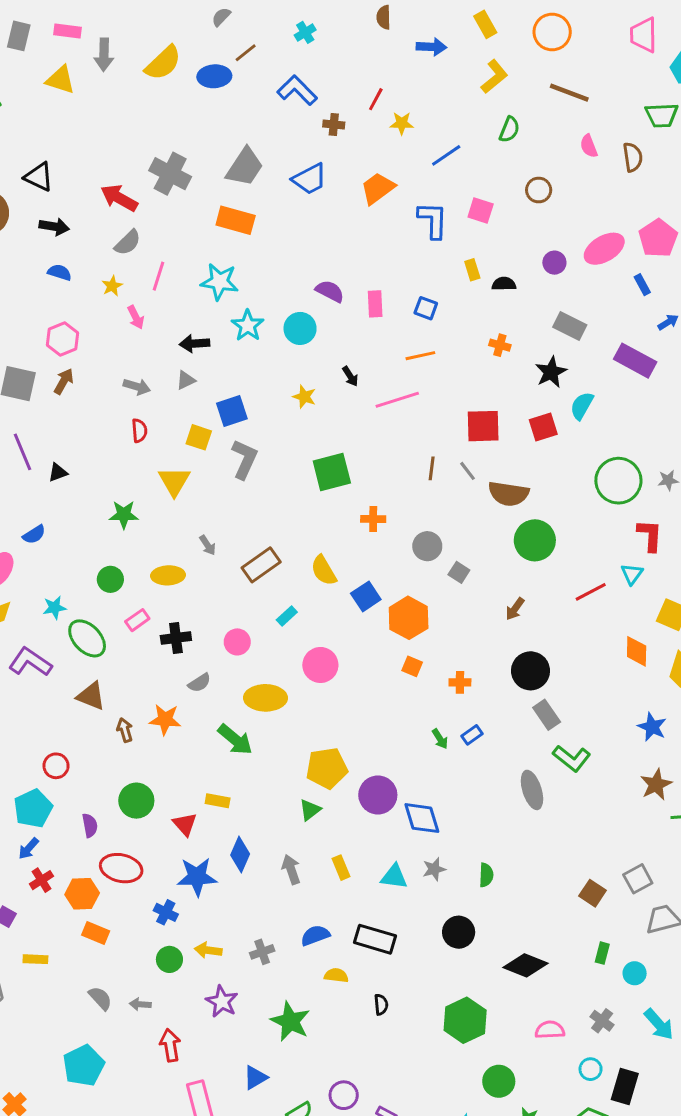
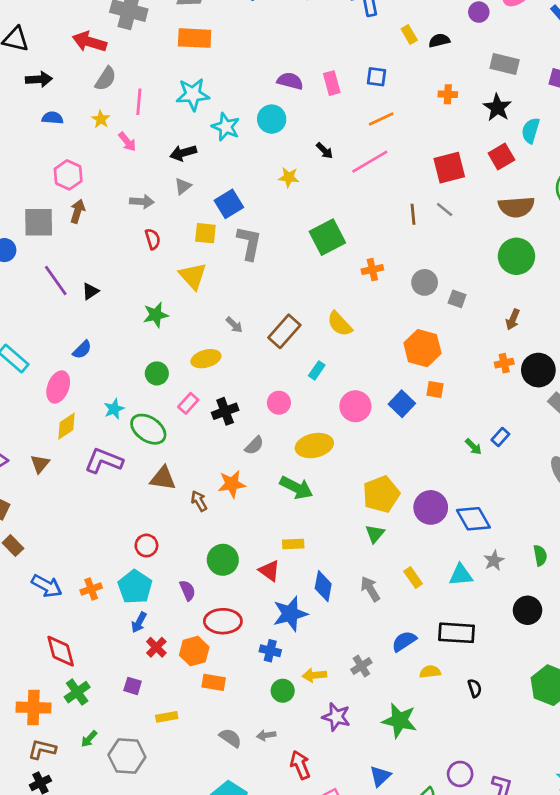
brown semicircle: (509, 494) -> (516, 207), moved
blue square: (366, 596) -> (402, 404), moved
orange cross: (460, 682) -> (504, 363), moved

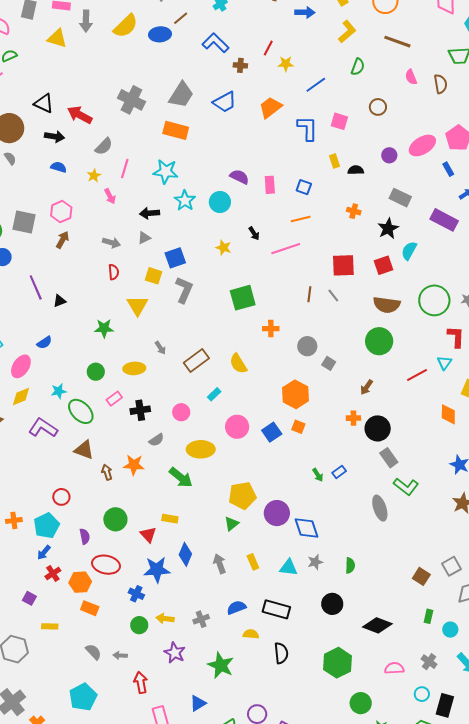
red arrow: (89, 42) -> (80, 115), moved
gray square: (39, 222) -> (24, 222), moved
black semicircle: (475, 688) -> (281, 653), size x1.5

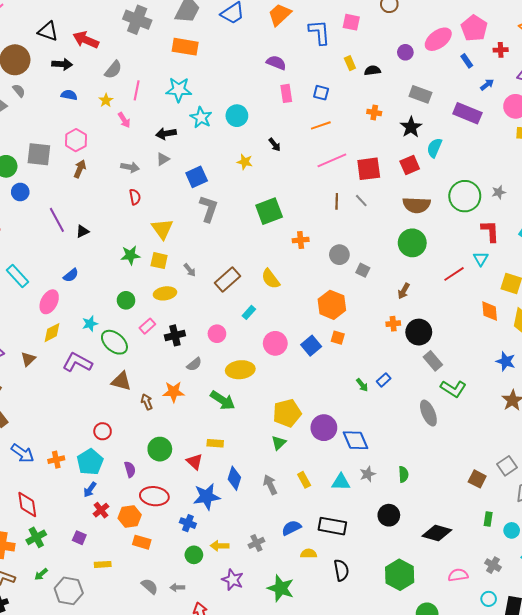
purple semicircle: (239, 177) -> (276, 63), moved
pink line: (286, 249) -> (332, 160), moved
yellow square: (153, 276) -> (159, 261), moved

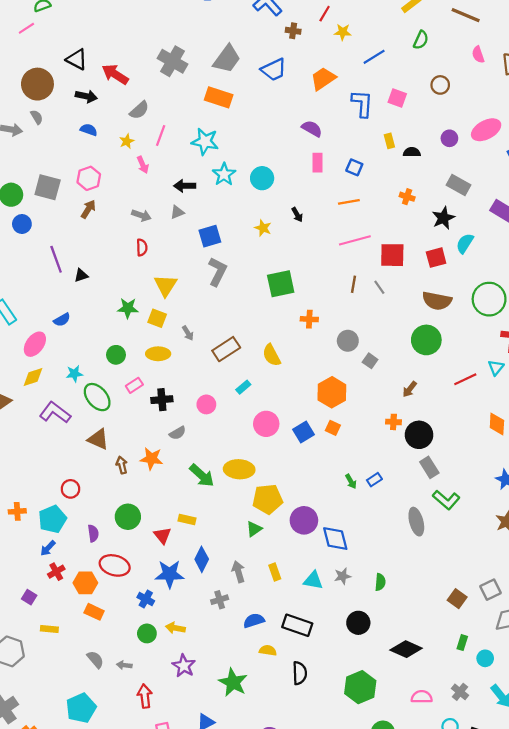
yellow ellipse: (240, 370) -> (239, 469), moved
gray cross: (256, 543) -> (220, 600), moved

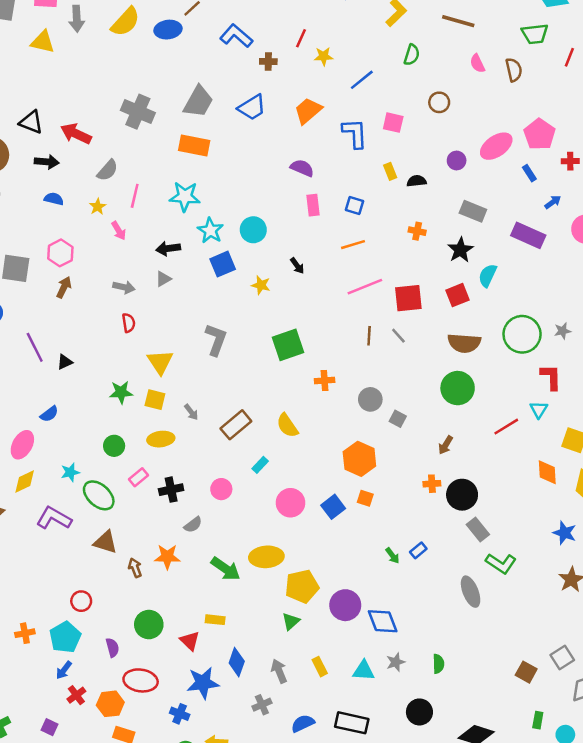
blue square: (210, 236) -> (223, 264), moved

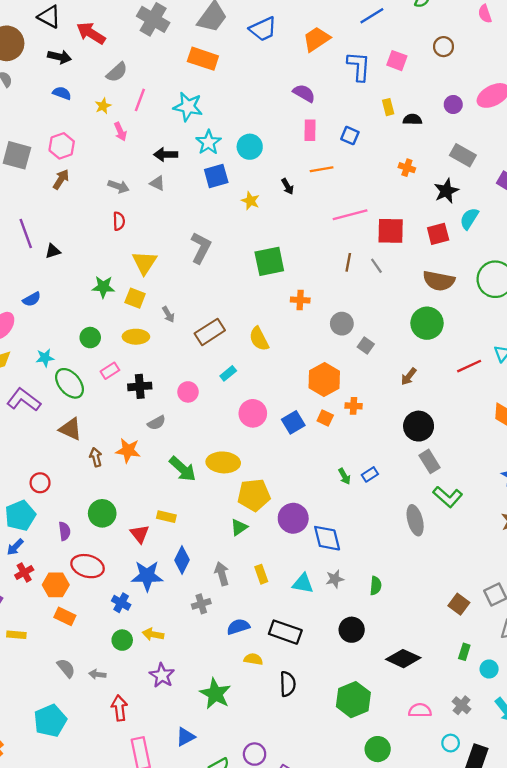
orange line: (353, 245) -> (322, 169), moved
gray triangle: (163, 279) -> (157, 183), turned 49
orange cross: (432, 484) -> (354, 406), moved

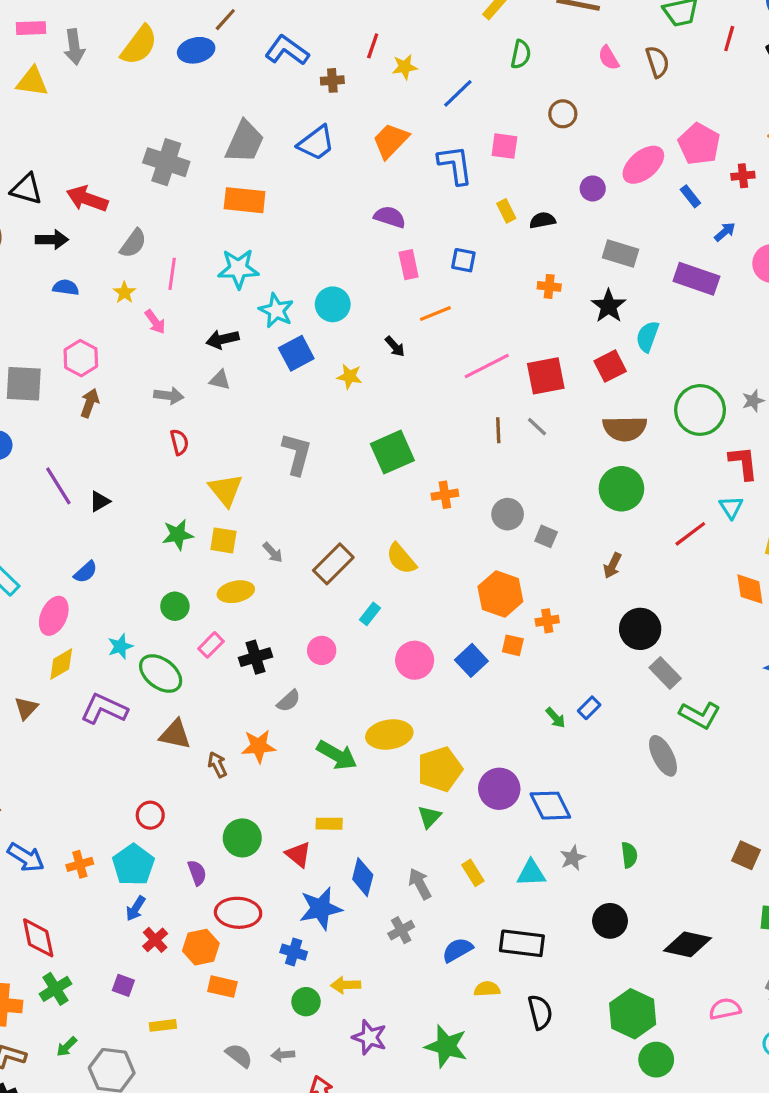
green circle: (378, 749) -> (656, 1060), moved

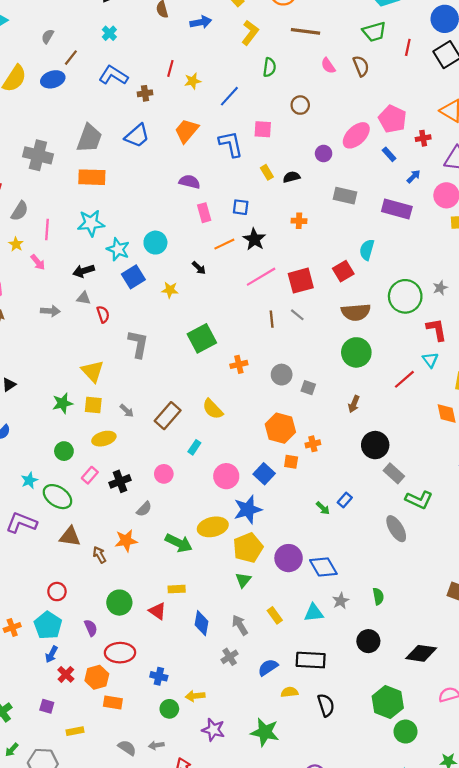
black star: (609, 306) -> (254, 239), moved
red semicircle: (179, 442) -> (103, 314), moved
blue star: (321, 908) -> (248, 510), moved

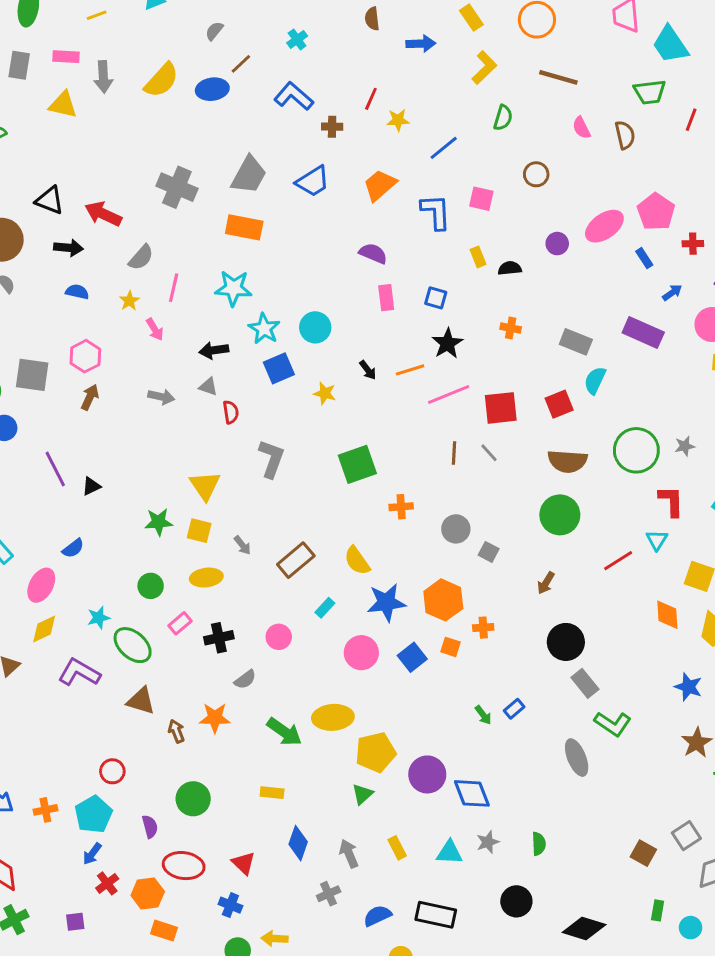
gray rectangle: (345, 196) -> (576, 342), moved
orange line: (224, 244) -> (410, 370), moved
blue star: (248, 510) -> (386, 602), moved
red triangle: (157, 611) -> (243, 863), moved
purple square: (47, 706) -> (75, 922), turned -32

